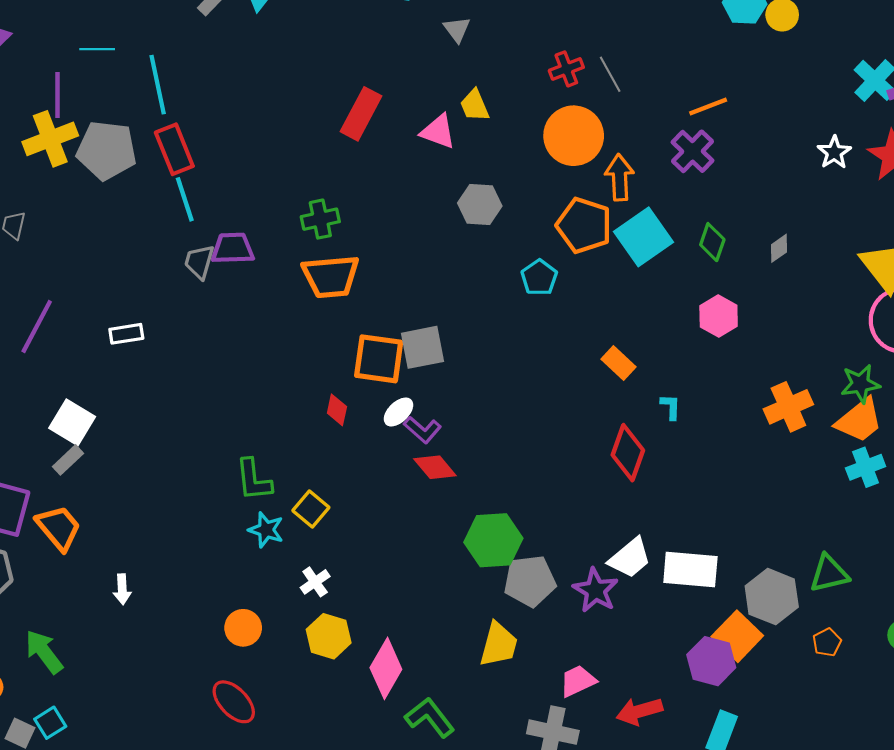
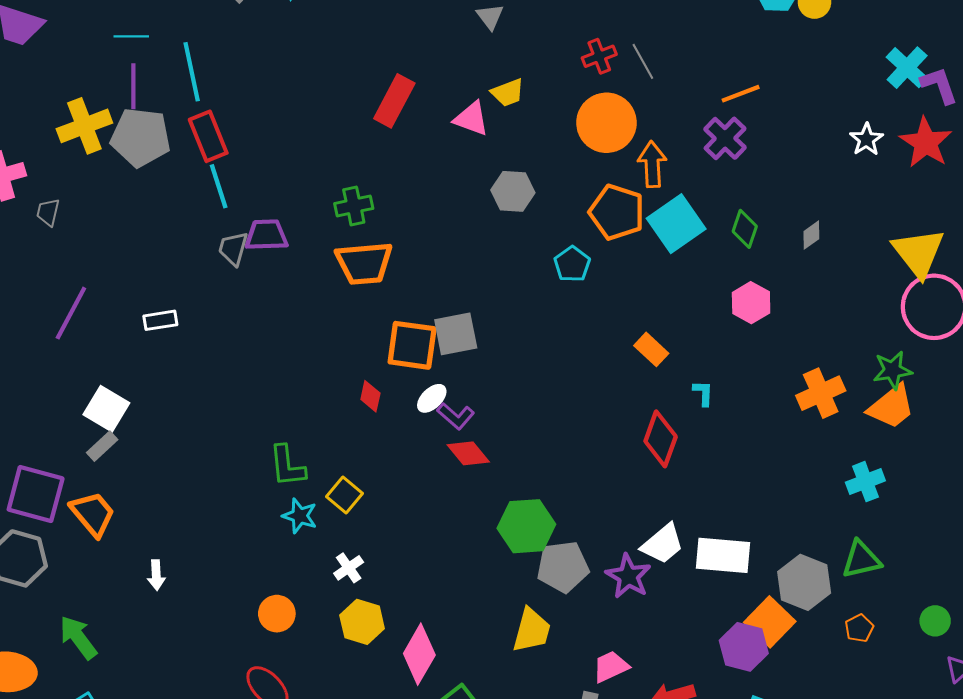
purple line: (58, 95) -> (133, 86), moved
yellow trapezoid: (475, 105) -> (508, 93), turned -88
cyan cross: (866, 467) -> (865, 482), moved

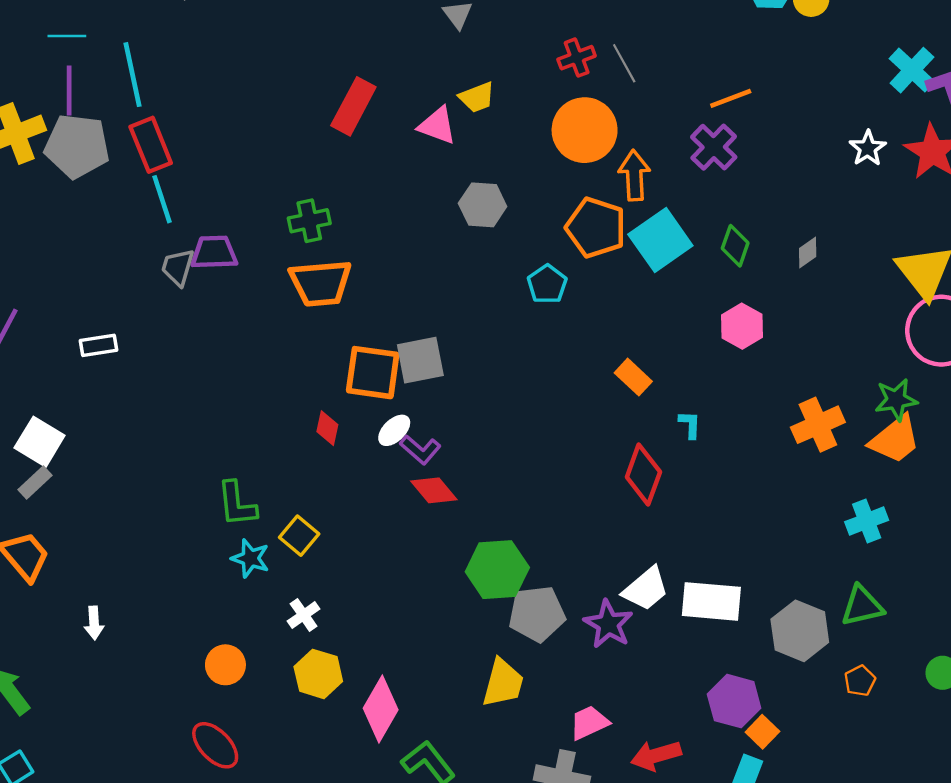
orange square: (770, 622) -> (762, 732), moved, size x0.6

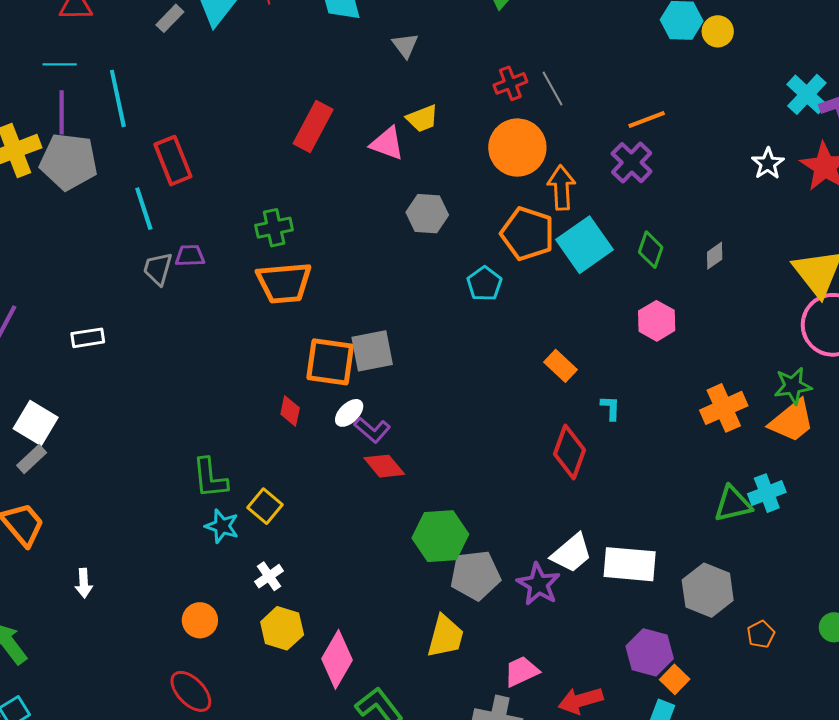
red rectangle: (151, 145) -> (173, 161), moved
purple trapezoid: (214, 252) -> (190, 256), size x0.7
green triangle: (862, 606) -> (733, 504), moved

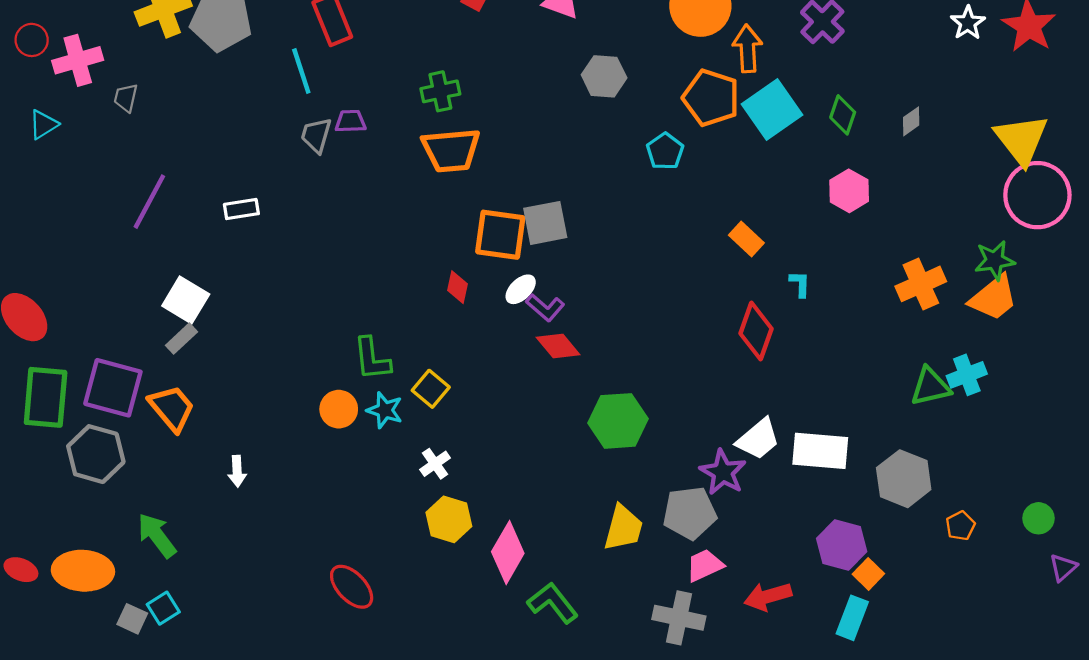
gray pentagon: (475, 575) -> (690, 513), moved
orange circle: (200, 620) -> (339, 409), moved

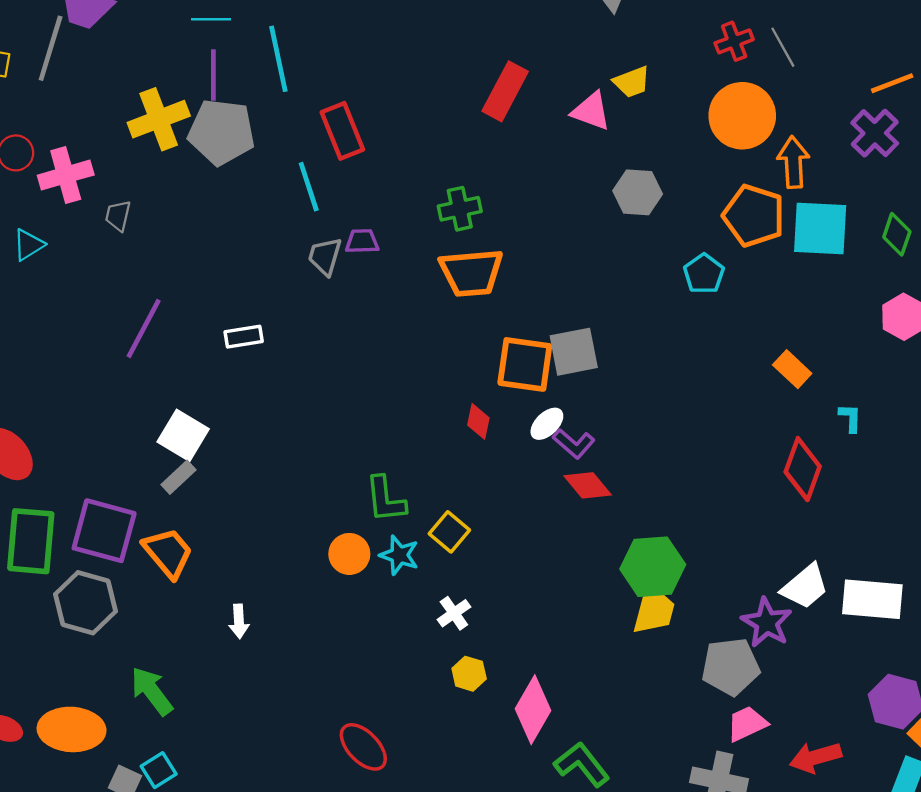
cyan square: (772, 110) -> (820, 228), turned 38
yellow hexagon: (449, 519) -> (469, 674), size x0.7
yellow trapezoid: (623, 528) -> (654, 610), moved

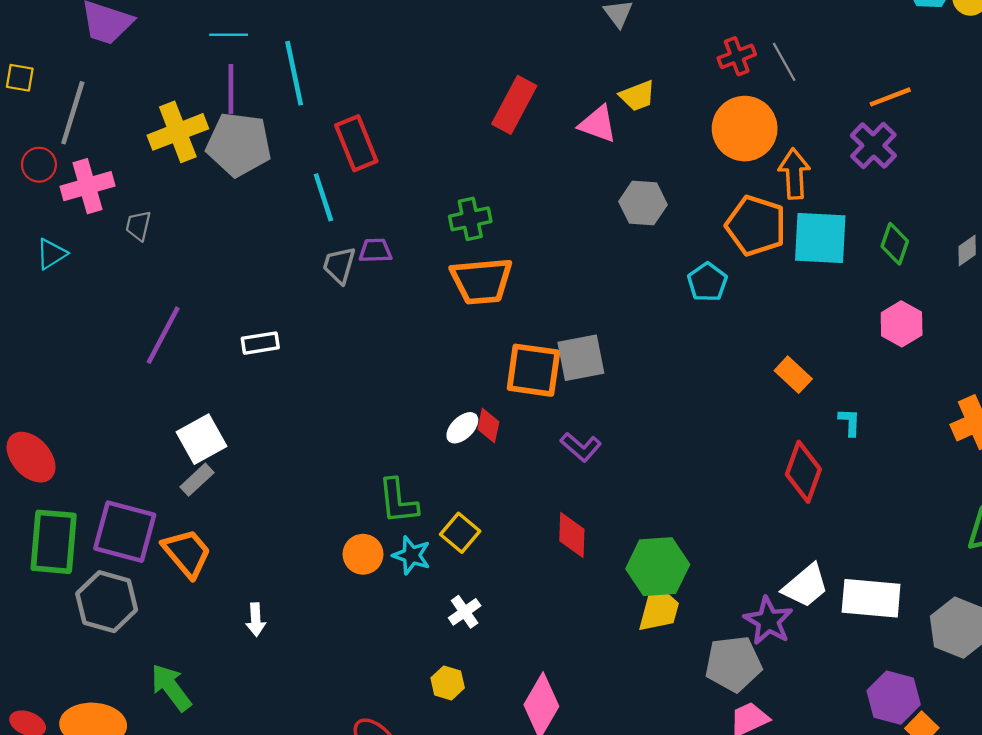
gray line: (51, 48) -> (73, 113), moved
white ellipse: (547, 424) -> (462, 428), moved
white square: (183, 435) -> (202, 439), turned 30
red diamond: (588, 485) -> (572, 535), moved, turned 42
yellow hexagon: (469, 674) -> (448, 683), moved

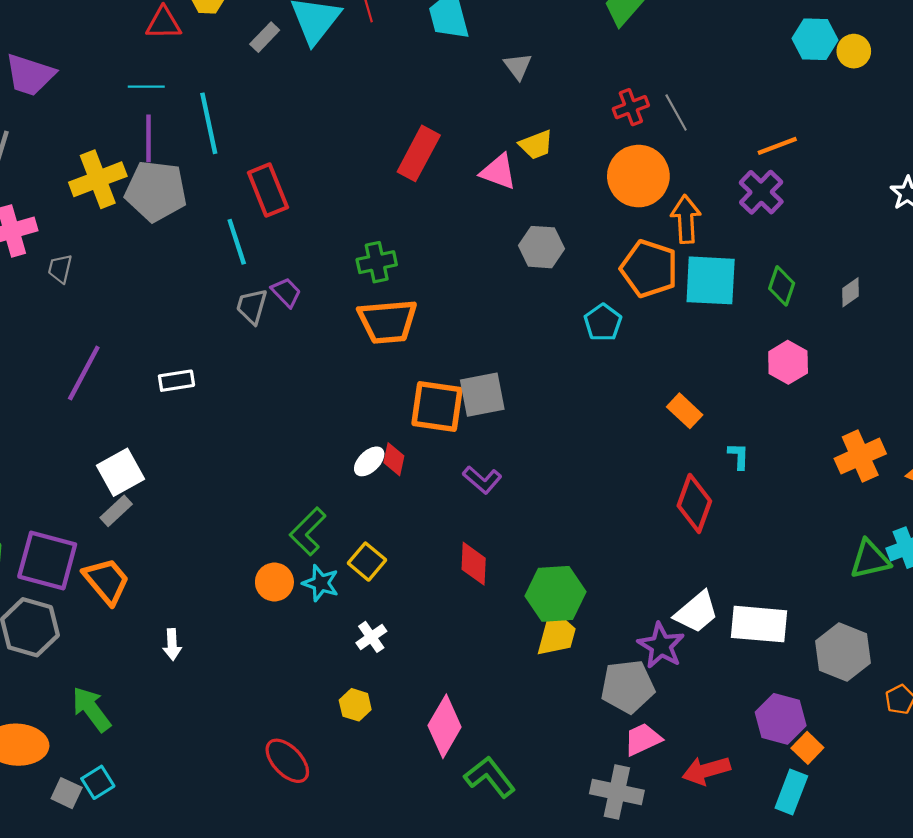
purple trapezoid: (375, 250) -> (286, 292), turned 48
green L-shape: (398, 501) -> (308, 531), turned 51

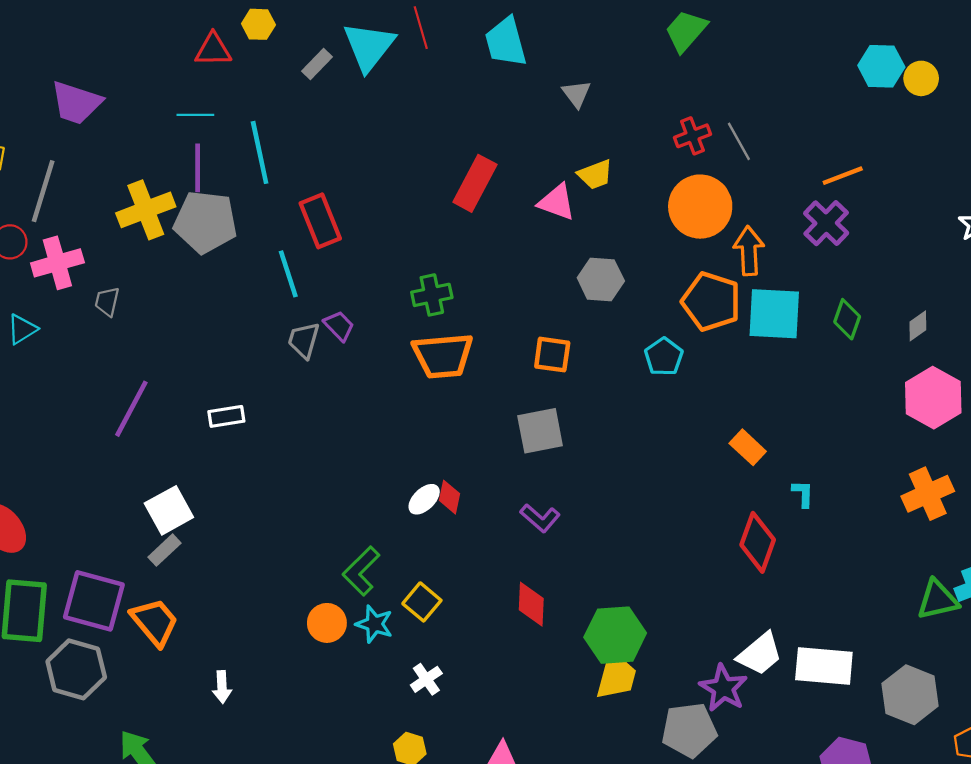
pink hexagon: (788, 362) -> (933, 398), moved, size x1.4
orange square: (437, 406) -> (552, 355), moved, size x0.7

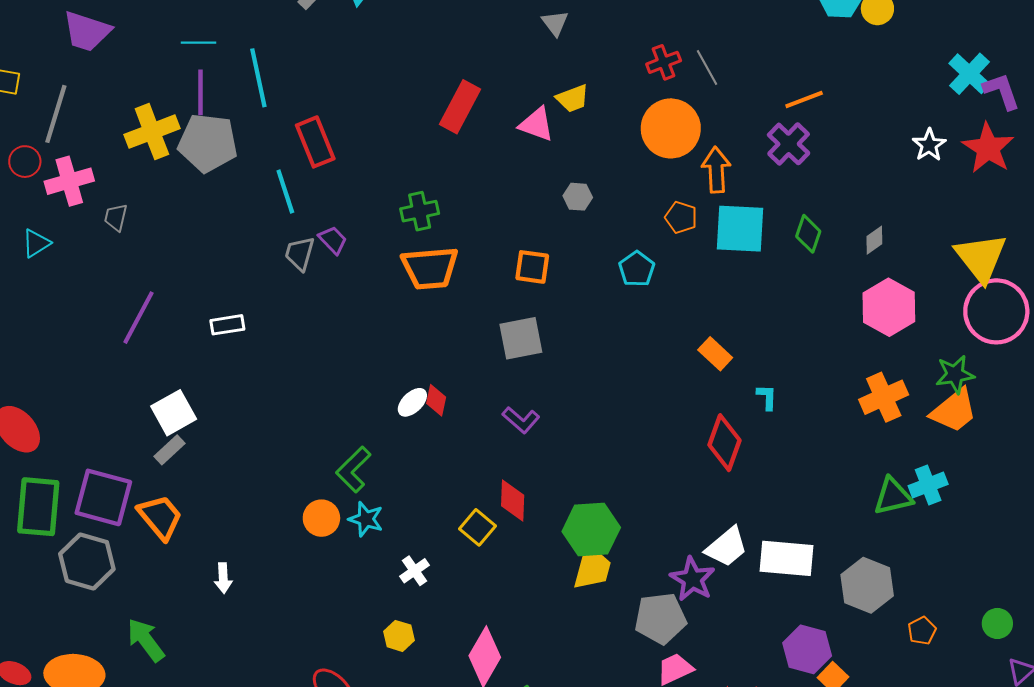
gray hexagon: (601, 279) -> (578, 197), size x0.7
orange pentagon: (711, 302) -> (681, 217), size x0.6
yellow square: (422, 602) -> (477, 527), moved

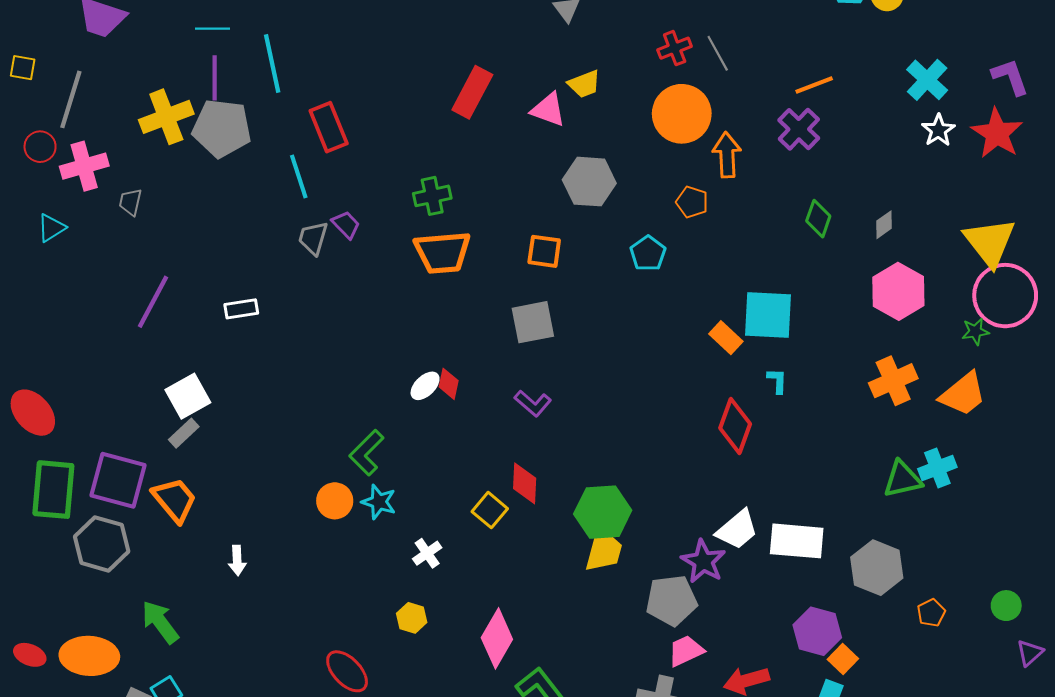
cyan cross: (969, 74) -> (927, 80), moved
gray hexagon: (578, 197) -> (589, 182), size x1.8
cyan square: (740, 229) -> (768, 315), moved
green star: (955, 374) -> (975, 331), moved, size x0.7

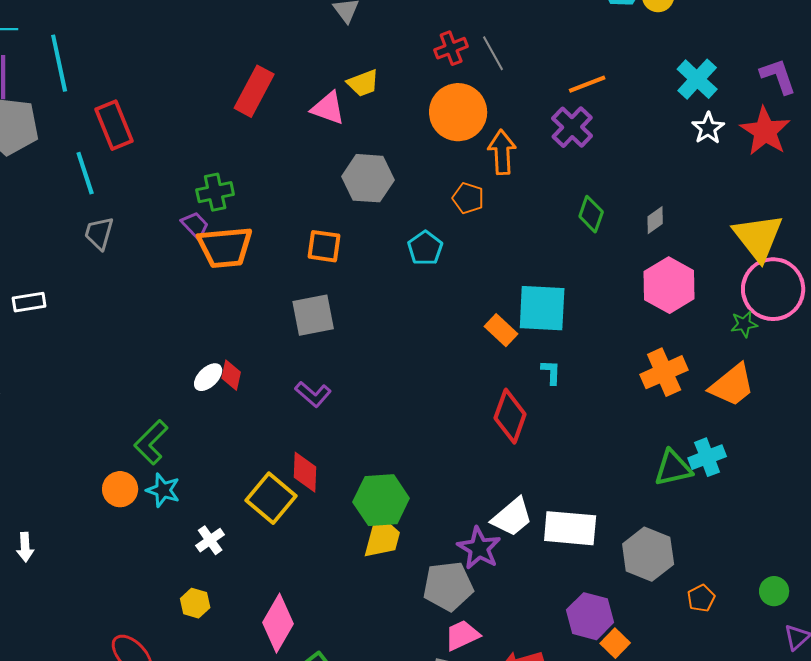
purple trapezoid: (346, 225) -> (195, 225), moved
yellow square: (490, 510) -> (271, 498), size x1.4

